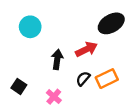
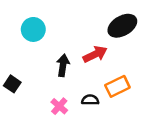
black semicircle: (83, 79) -> (90, 100), moved, turned 49
black square: (19, 86) -> (12, 84), moved

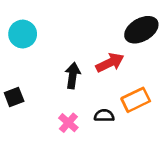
cyan circle: (33, 29) -> (23, 34), moved
black square: (12, 84) -> (14, 97), turned 35

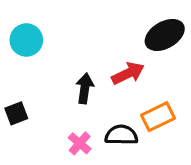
black semicircle: (104, 116) -> (121, 135), size x1.4

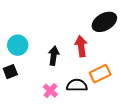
cyan circle: (26, 40) -> (18, 45), moved
red arrow: (128, 73) -> (81, 46), turned -72

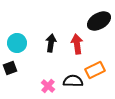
black arrow: (54, 56) -> (51, 43), moved

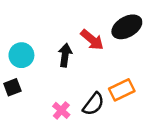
red arrow: (77, 44) -> (92, 40), moved, turned 138
black semicircle: (73, 81) -> (93, 104), turned 126

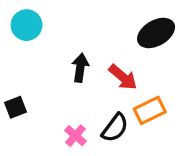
red arrow: (92, 40) -> (123, 77), moved
cyan circle: (21, 55) -> (27, 25), moved

